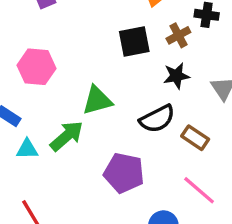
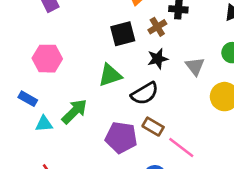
green triangle: (97, 100) -> (110, 75), moved
brown rectangle: (195, 138) -> (153, 127), moved

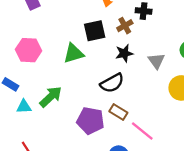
green triangle: (110, 75) -> (73, 53), moved

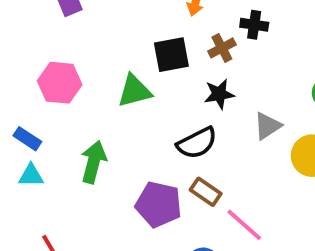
gray triangle: (156, 61) -> (267, 126), moved, turned 30
green arrow: (51, 97) -> (94, 162), turned -35
cyan triangle: (24, 107) -> (31, 176), moved

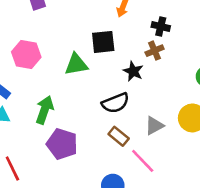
brown cross: (222, 48) -> (155, 51), moved
black star: (219, 94) -> (133, 71), turned 30
gray triangle: (267, 126) -> (154, 126), moved
purple pentagon: (159, 204) -> (62, 144), moved

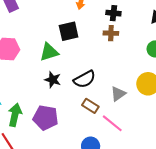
brown cross: (155, 51) -> (111, 33), turned 32
black star: (133, 71) -> (53, 80), moved
green arrow: (45, 110) -> (15, 115), moved

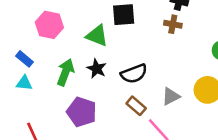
green triangle: (49, 52) -> (97, 36), turned 30
green arrow: (15, 115) -> (65, 72), moved

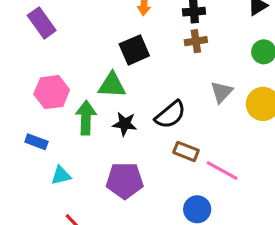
green arrow: (65, 72) -> (86, 118), moved
cyan triangle: (24, 83) -> (61, 175), moved
gray triangle: (171, 96) -> (222, 92), moved

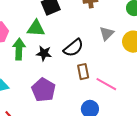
brown rectangle: (186, 151) -> (83, 72), turned 56
purple pentagon: (125, 181) -> (43, 90), turned 30

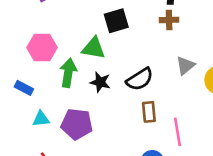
pink line: (106, 84) -> (177, 132), turned 45
purple pentagon: (43, 90) -> (77, 124), moved, turned -30

